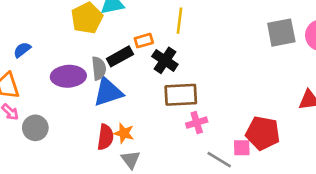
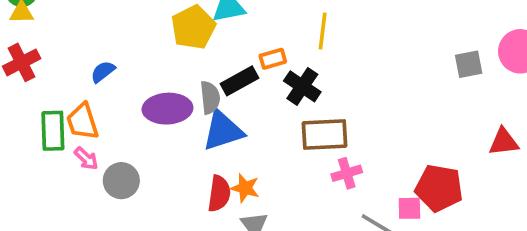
gray square: (281, 33) -> (469, 64), moved, size x0.7

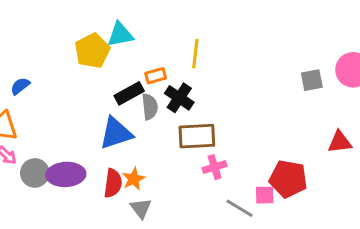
gray semicircle: (210, 98) -> (150, 107), moved
purple ellipse: (167, 109) -> (66, 174), moved
orange star: (245, 188) -> (134, 179), turned 30

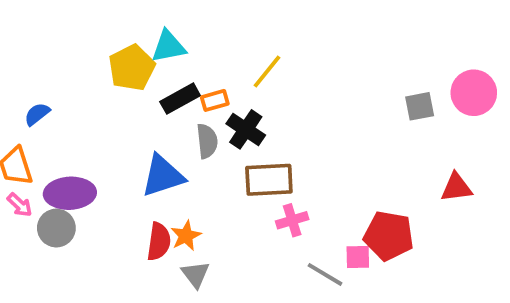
yellow line: (195, 54) -> (267, 71), turned 32
black rectangle: (129, 93) -> (180, 99), moved
purple ellipse: (66, 174) -> (70, 193), moved

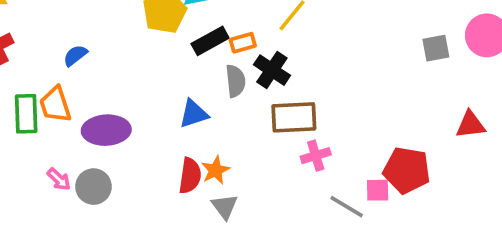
blue triangle: (163, 176) -> (194, 114), size x0.7
pink arrow: (20, 205) -> (59, 179), moved
gray circle: (56, 228) -> (93, 187), moved

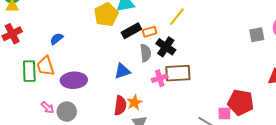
pink cross: (316, 156) -> (160, 78), moved

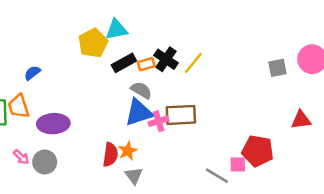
yellow line: (177, 17) -> (193, 63), moved
black cross: (166, 47) -> (166, 59), moved
gray semicircle: (146, 53) -> (141, 90), turned -54
blue triangle: (122, 71) -> (139, 112), moved, size x1.4

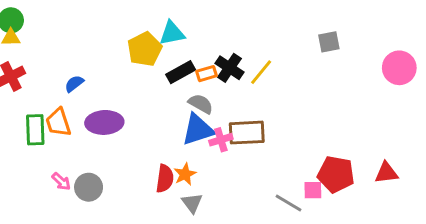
gray square: (277, 68) -> (329, 42), moved
red triangle: (301, 120) -> (386, 173), moved
purple ellipse: (53, 124) -> (104, 122), moved

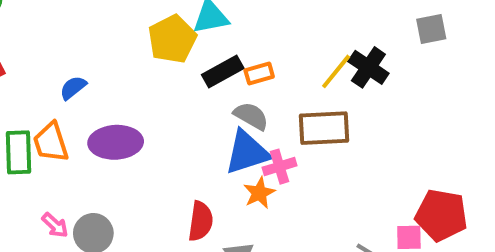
black cross: (230, 68) -> (368, 67), moved
brown rectangle: (247, 133) -> (324, 128), moved
orange star: (185, 174) -> (259, 193), moved

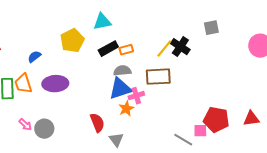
yellow pentagon: (172, 39) -> (72, 41), moved
gray semicircle: (251, 116) -> (122, 71), turned -36
red semicircle: (201, 221) -> (97, 123), turned -30

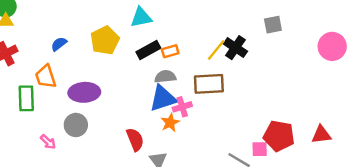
blue semicircle: (34, 57) -> (59, 44), moved
orange trapezoid: (23, 84) -> (46, 77), moved
gray circle: (44, 129) -> (76, 125), moved

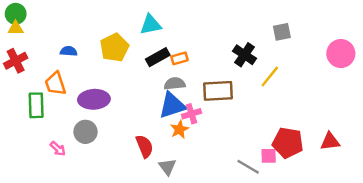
blue semicircle: (59, 44) -> (69, 51), turned 42
yellow line: (216, 50) -> (270, 76), moved

